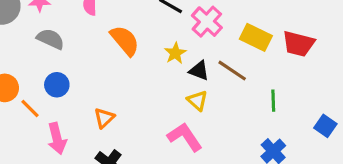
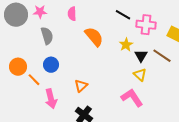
pink cross: (207, 22) -> (146, 25), turned -36
gray semicircle: (51, 39) -> (47, 36), turned 48
black triangle: (199, 71) -> (141, 56), turned 40

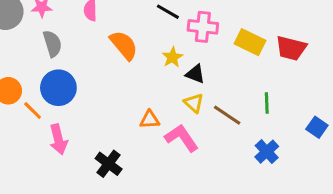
black triangle: (141, 56) -> (195, 74), turned -40
brown line: (162, 56) -> (227, 115), moved
blue circle: (51, 65) -> (58, 88), size x1.5
orange triangle: (81, 86) -> (150, 120), moved, turned 40

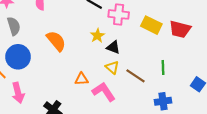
orange semicircle: (124, 45) -> (56, 41), moved
blue cross: (267, 152) -> (163, 101), turned 35

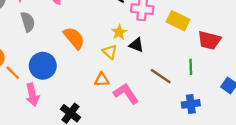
red trapezoid: (180, 29) -> (209, 40), moved
blue circle: (18, 57) -> (43, 66), moved
yellow triangle: (112, 67) -> (110, 52), moved

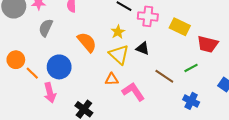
gray semicircle: (28, 22) -> (46, 28), turned -138
yellow star: (119, 32) -> (118, 32), moved
yellow triangle: (110, 52) -> (119, 55), size x1.5
green line: (191, 67) -> (191, 68), turned 64
blue cross: (191, 104) -> (191, 101), turned 35

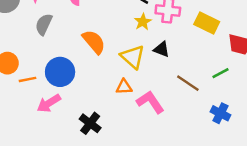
yellow star: (118, 32) -> (143, 22), moved
orange line: (32, 73) -> (27, 79), turned -56
pink arrow: (50, 93) -> (49, 103), turned 72

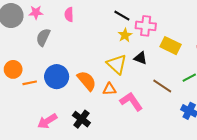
yellow rectangle: (207, 23) -> (171, 46), moved
orange semicircle: (94, 42) -> (87, 81), moved
pink arrow: (49, 103) -> (47, 121), moved

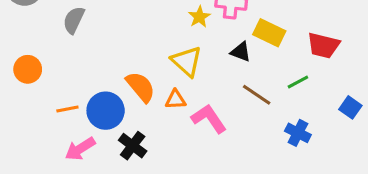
black triangle: (140, 58) -> (241, 52), moved
blue circle: (57, 77) -> (106, 111), moved
orange line: (30, 83) -> (67, 109), moved

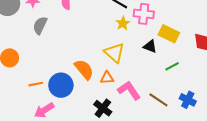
green line: (298, 82) -> (172, 66), moved
brown line: (257, 95) -> (158, 100), moved
black cross: (133, 146) -> (103, 108), moved

